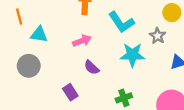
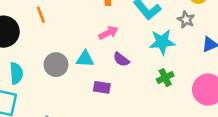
cyan triangle: (39, 34) -> (85, 59), moved
purple rectangle: (70, 92) -> (102, 87), turned -42
green cross: (124, 98) -> (165, 78), moved

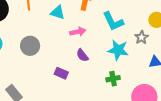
cyan triangle: (85, 59) -> (58, 13), moved

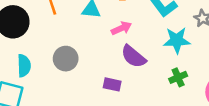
purple semicircle: (82, 55) -> (133, 56), size x1.5

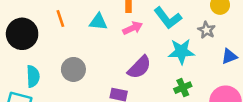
pink arrow: (121, 28) -> (133, 28), moved
purple semicircle: (133, 56) -> (139, 67), turned -85

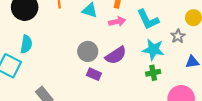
gray circle: (73, 69) -> (88, 51), moved
green cross: (183, 88) -> (153, 73), moved

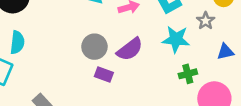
green cross: (153, 73) -> (188, 74), moved

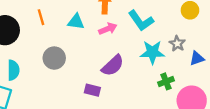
gray star: (206, 21) -> (177, 44), moved
gray circle: (94, 47) -> (54, 58), moved

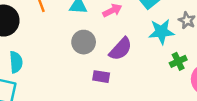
gray circle: (54, 58) -> (84, 42), moved

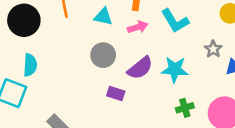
cyan star: (161, 32) -> (175, 69), moved
green cross: (178, 61) -> (185, 108), moved

